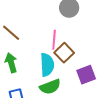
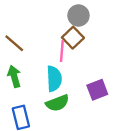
brown square: (64, 53) -> (73, 38), moved

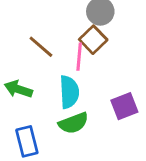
brown line: (14, 43) -> (41, 47), moved
green arrow: (14, 76) -> (18, 89), turned -55

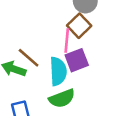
brown line: (41, 47) -> (29, 58), moved
purple square: (124, 106) -> (77, 60), moved

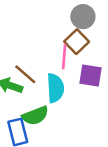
purple square: (77, 60) -> (90, 76), moved, turned 30
green semicircle: (62, 98) -> (35, 116), moved

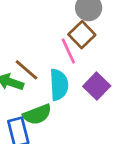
pink line: (64, 57) -> (68, 51), turned -30
purple square: (90, 76) -> (97, 86), moved, turned 35

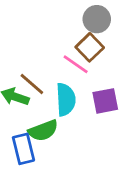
pink line: (68, 51) -> (76, 64), turned -30
purple square: (97, 86) -> (105, 101), turned 35

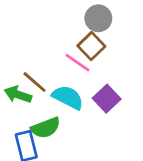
cyan semicircle: (66, 100) -> (68, 97), turned -60
purple square: (105, 101) -> (107, 99), turned -32

